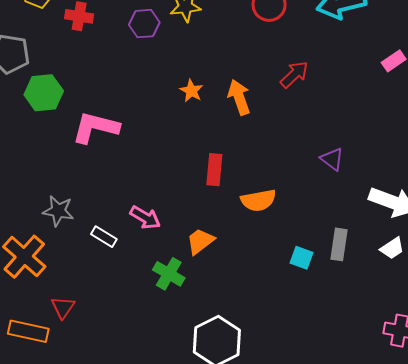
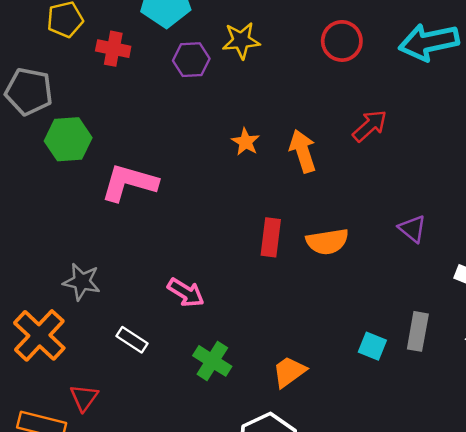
orange semicircle: (258, 200) -> (327, 242), moved
white rectangle: (104, 237) -> (132, 340), moved
orange trapezoid: (200, 241) -> (289, 372), moved

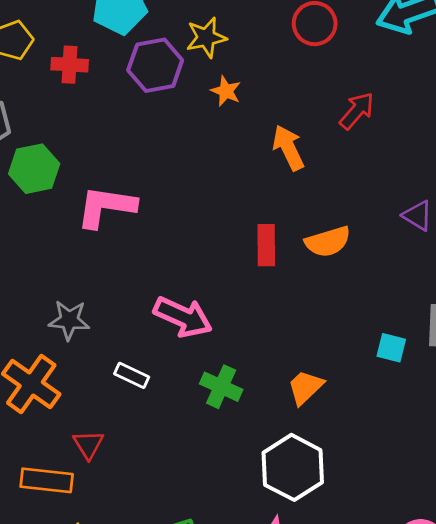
purple hexagon: (191, 60) -> (155, 65), size x1.4
orange star: (246, 142) -> (226, 91), moved
pink arrow: (186, 293) -> (183, 317), size x1.4

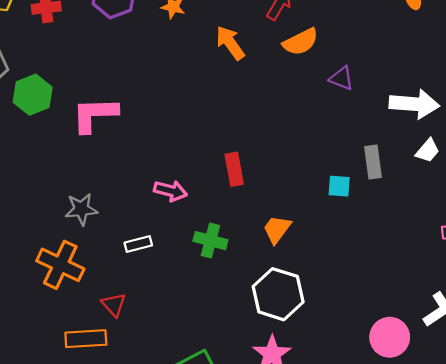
orange semicircle: (328, 242) -> (301, 42), moved
red rectangle: (266, 245) -> (234, 169), moved
pink arrow: (183, 317) -> (171, 191), size x0.7
white rectangle: (132, 375) -> (138, 244), turned -30

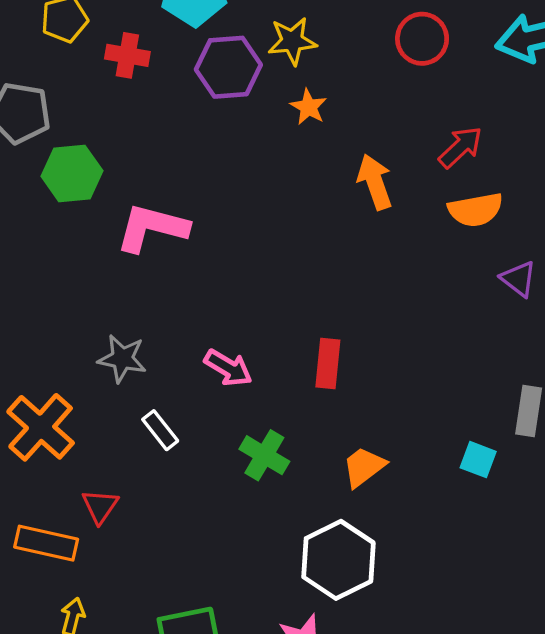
cyan square: (339, 186) -> (478, 460), moved
gray star: (81, 209) -> (122, 359), moved
white rectangle: (138, 244) -> (160, 430), turned 50

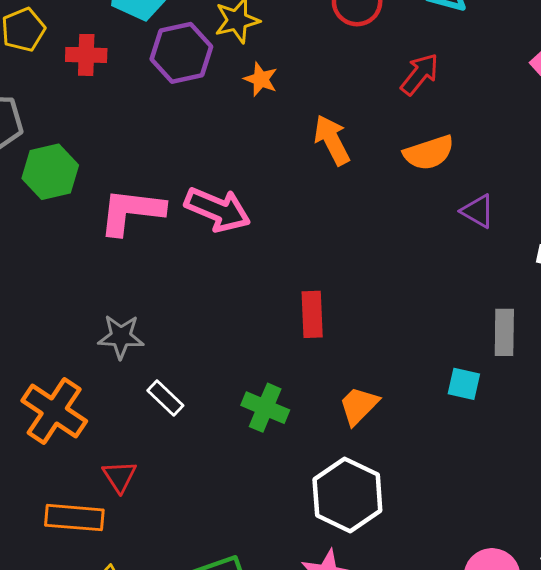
red arrow: (460, 147) -> (420, 74), moved
pink arrow: (228, 368) -> (218, 210), moved, size x1.4

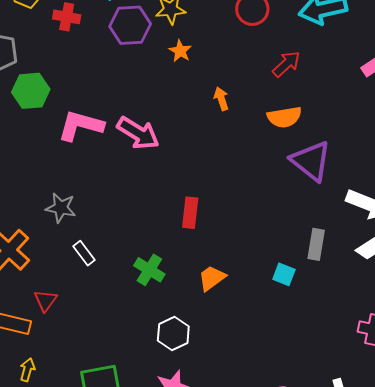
orange arrow: (332, 140) -> (221, 99), size x0.7
purple triangle: (478, 211) -> (311, 161), size x1.8
white hexagon: (347, 495) -> (173, 333), moved, size x0.7

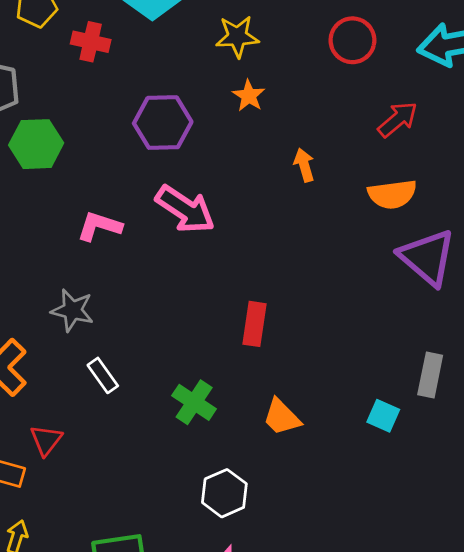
purple hexagon: (130, 25) -> (163, 123), moved
pink L-shape: (81, 126) -> (99, 226), moved, size x0.7
orange trapezoid: (212, 278) -> (282, 417), turned -100

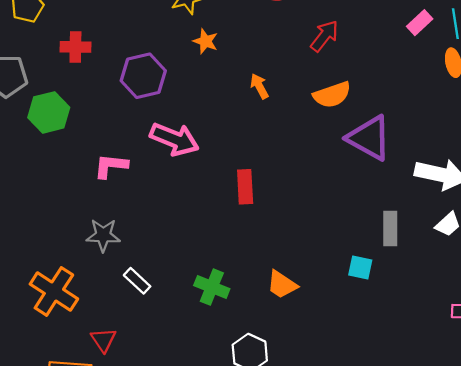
red cross: (91, 42) -> (75, 47), moved
red rectangle: (254, 324) -> (245, 187), moved

